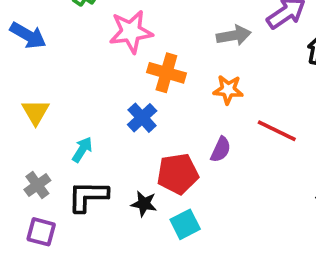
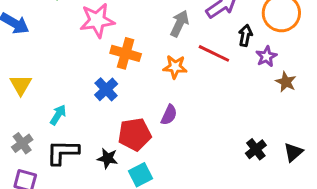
gray arrow: (234, 35) -> (179, 23), turned -55
red line: (277, 131) -> (214, 53), moved

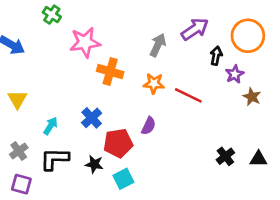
red line: (214, 53) -> (188, 95), moved
blue cross: (106, 89) -> (92, 118), moved
black triangle: (293, 152) -> (258, 159), turned 42

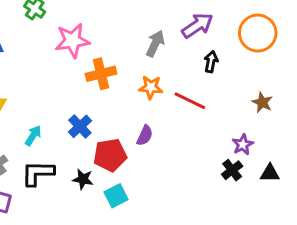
black arrow: (216, 56) -> (211, 62), moved
orange cross: (110, 72) -> (101, 74), turned -30
purple star: (235, 74) -> (243, 145), moved

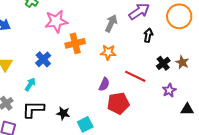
red line: (190, 101) -> (135, 76), moved
blue cross: (80, 126) -> (43, 59), moved
red pentagon: (110, 155) -> (118, 103), moved
black cross: (232, 170) -> (163, 63), moved

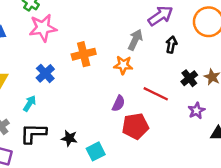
pink star: (56, 21) -> (43, 28), moved
gray arrow: (111, 23) -> (135, 40), moved

